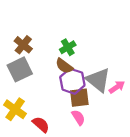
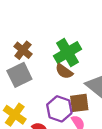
green cross: (68, 47) -> (68, 53), size x1.6
purple hexagon: (72, 81) -> (59, 109), moved

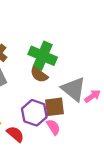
green cross: (68, 53) -> (43, 56), turned -36

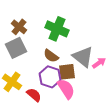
brown semicircle: (39, 75) -> (51, 56), moved
pink semicircle: (53, 127) -> (66, 89), size x1.5

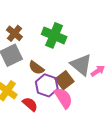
brown semicircle: (51, 56) -> (36, 68), moved
brown square: (67, 72) -> (64, 80), turned -30

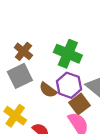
purple hexagon: (47, 85) -> (69, 85), moved

